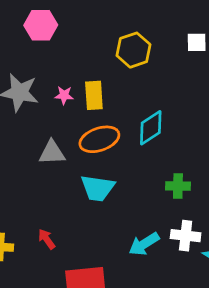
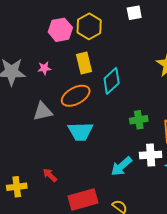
pink hexagon: (41, 25) -> (60, 30), moved
yellow rectangle: (94, 95) -> (84, 63), moved

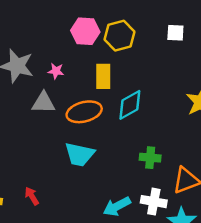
gray triangle: (43, 111) -> (43, 103), moved

